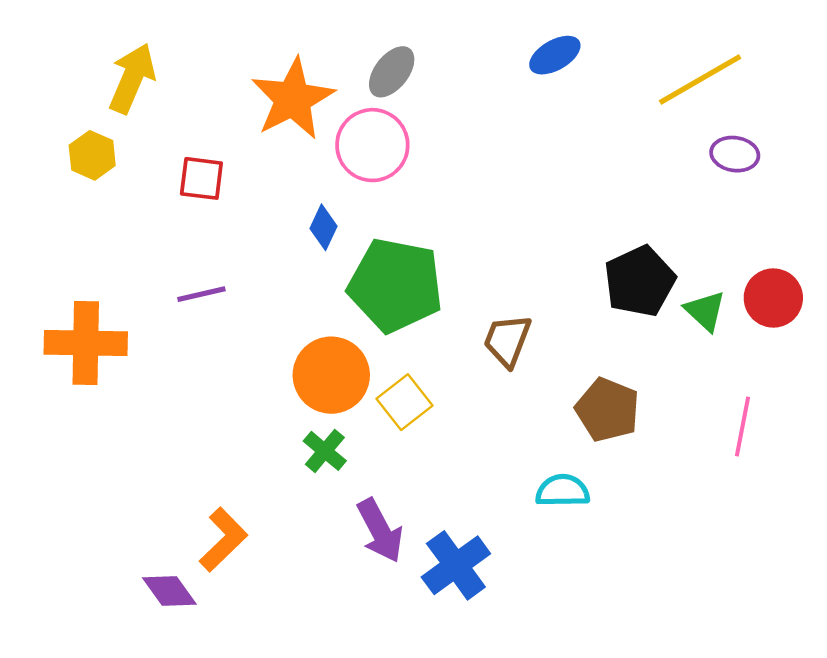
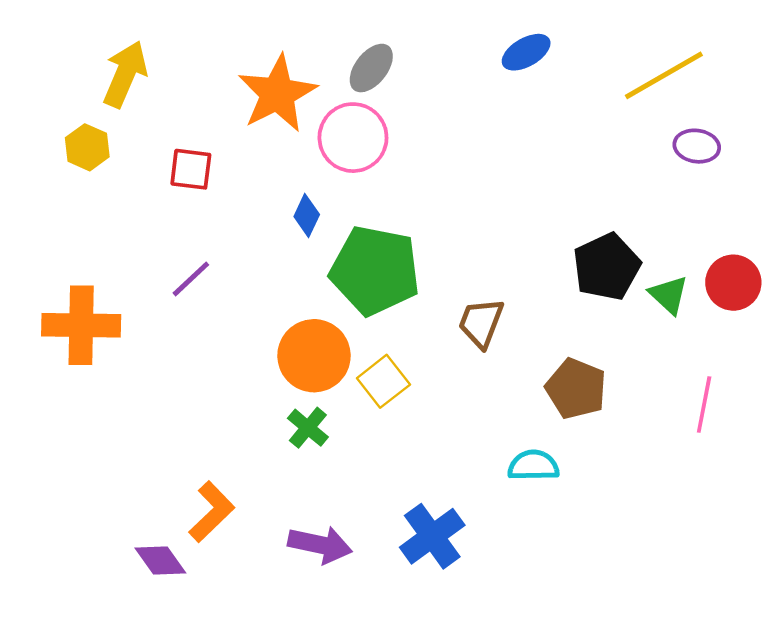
purple line: (201, 294) -> (191, 279), turned -30
purple arrow: (380, 531) -> (320, 545), moved, turned -50

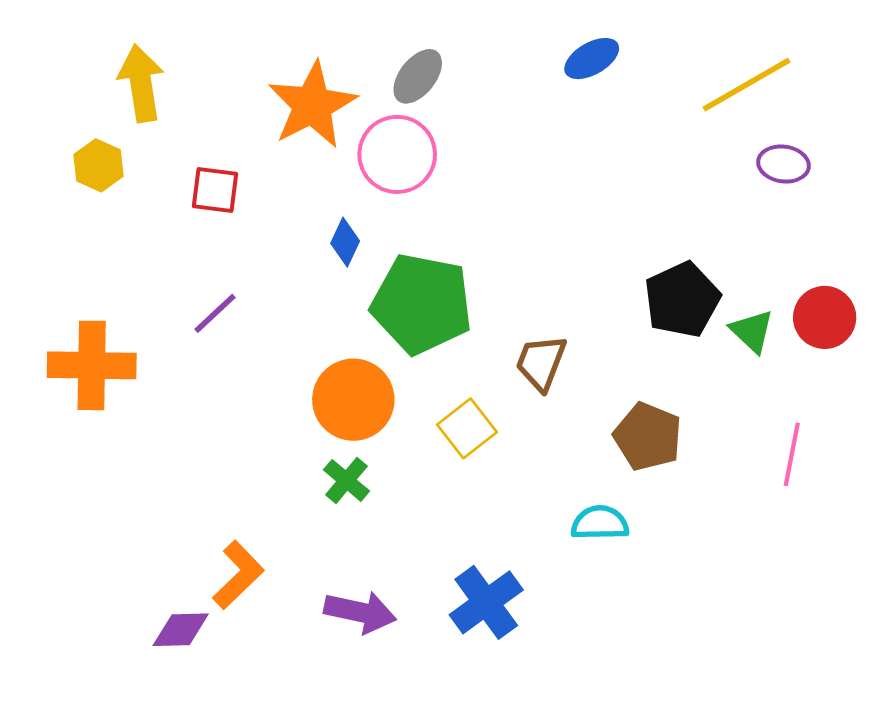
yellow arrow: (125, 74) -> (141, 83), turned -32
yellow square: (383, 381) -> (467, 428), moved
purple diamond: (160, 561) -> (181, 630), turned -56

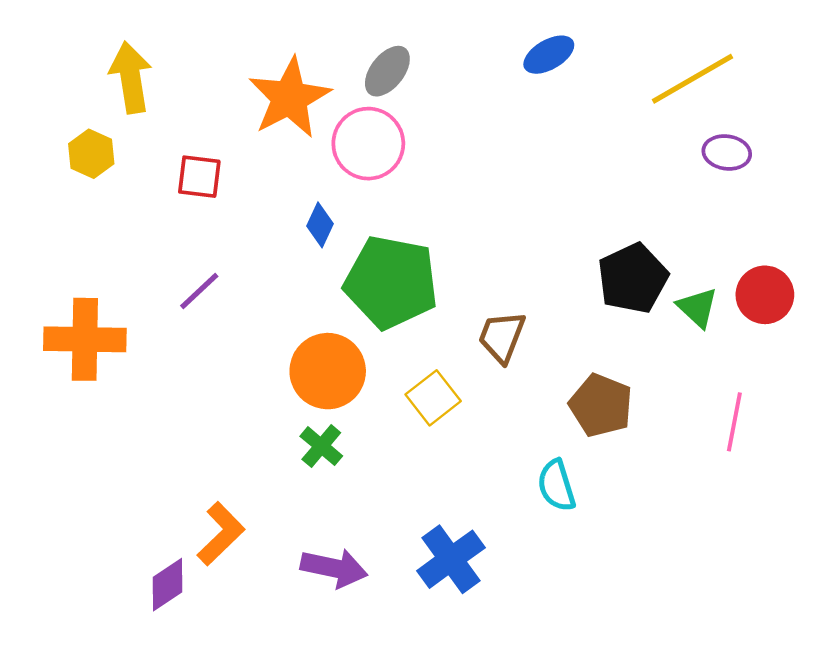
cyan semicircle: (600, 523) -> (556, 485), turned -106
purple diamond: (181, 630) -> (168, 585), turned -32

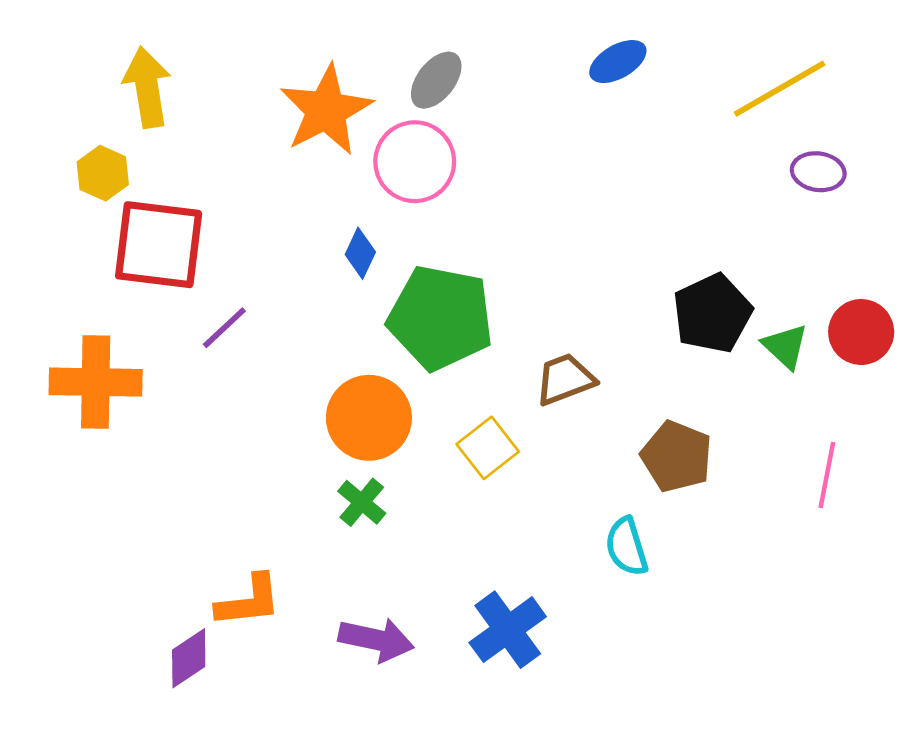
red square: (199, 177) -> (159, 245), moved, size x1.8
brown trapezoid: (502, 337) -> (565, 379), turned 48
orange L-shape: (221, 534) -> (249, 601), turned 38

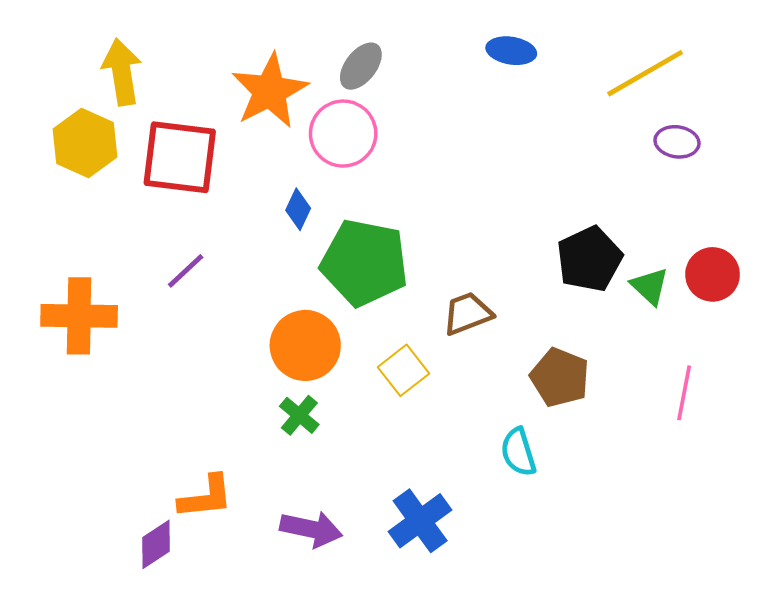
blue ellipse: (618, 62) -> (511, 51), turned 39
yellow hexagon: (103, 173) -> (85, 143), size x1.5
red square: (159, 245) -> (180, 157), moved

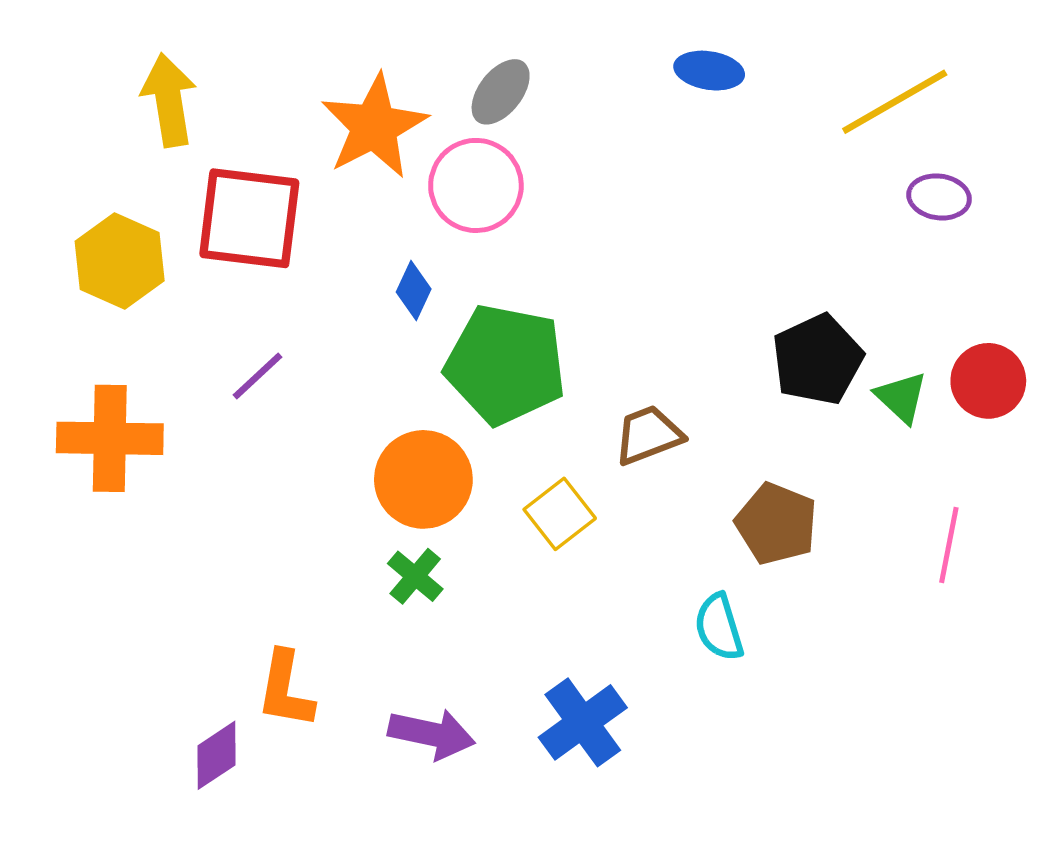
yellow hexagon: (85, 143) -> (120, 261), moved
orange L-shape: (206, 497) -> (285, 690), turned 106

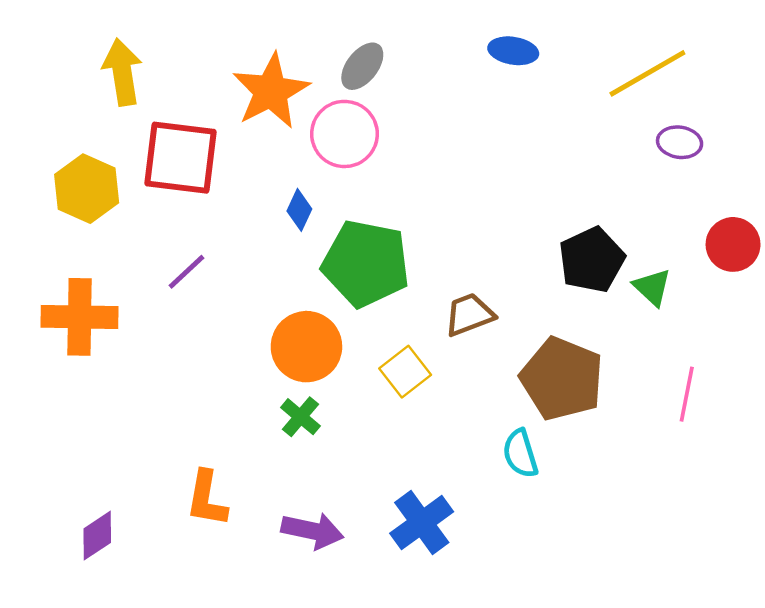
red circle: (988, 381) -> (733, 244), moved
brown pentagon: (776, 524) -> (562, 379), size x1.4
purple diamond: (217, 755) -> (97, 536), moved

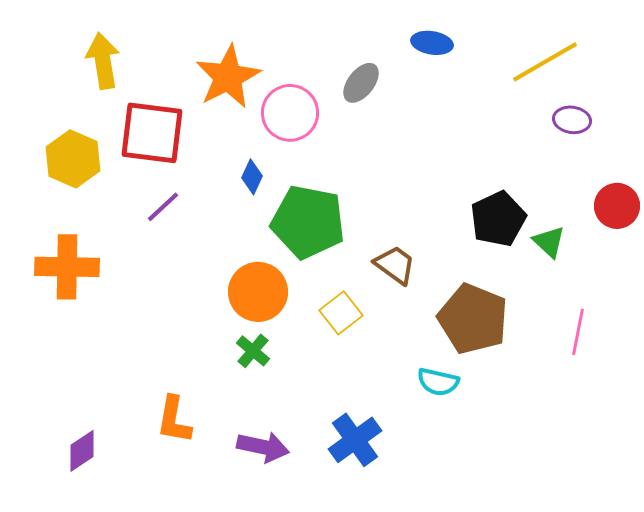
gray ellipse: (362, 66) -> (361, 83), moved
purple line: (186, 272) -> (163, 207), moved
brown trapezoid: (469, 315) -> (395, 265), turned 57
cyan semicircle: (520, 454) -> (438, 382), turned -60

